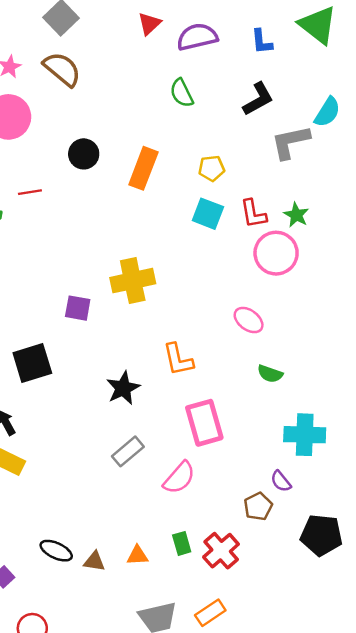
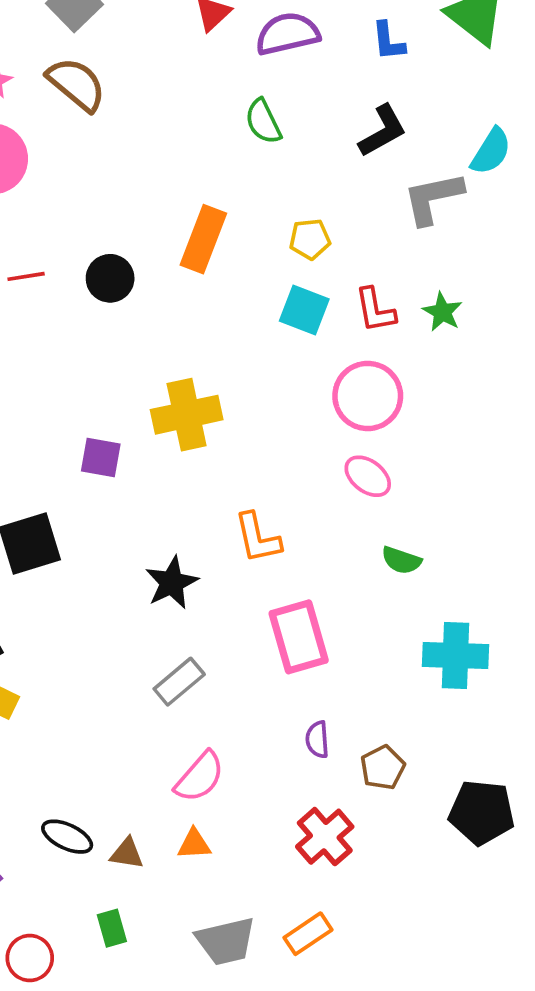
black circle: (84, 154) -> (110, 278), moved
pink circle: (276, 253) -> (368, 396), moved
pink semicircle: (179, 478) -> (200, 777), moved
purple semicircle: (281, 481) -> (317, 740), moved, turned 35
green rectangle: (182, 543) -> (112, 928), moved

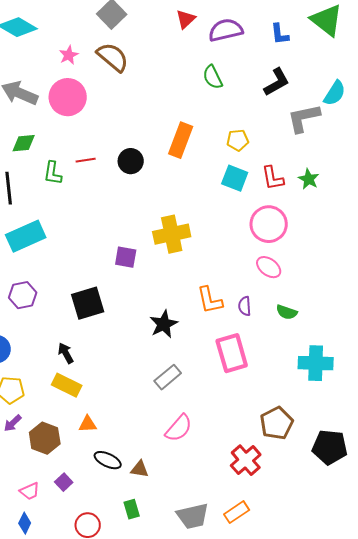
purple semicircle: (317, 740) -> (245, 306), moved
brown pentagon: (383, 768) -> (277, 423), size x1.4
orange triangle: (194, 844) -> (88, 424), moved

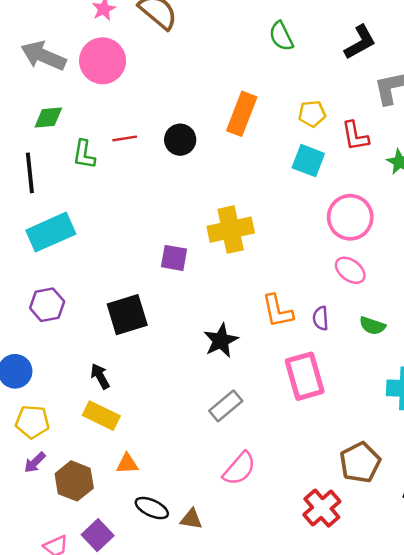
red L-shape: (273, 178) -> (355, 136), moved
purple square: (64, 482) -> (98, 535), size x1.4

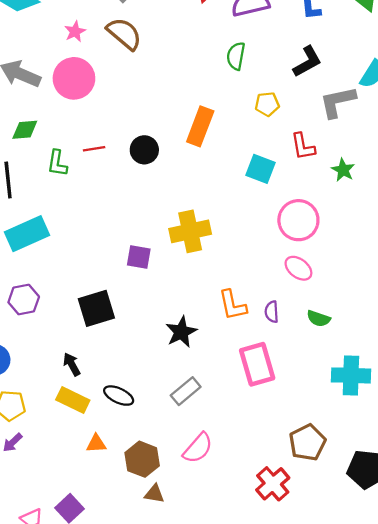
green semicircle: (281, 36) -> (236, 56), turned 36
yellow pentagon: (312, 114) -> (267, 104), moved
brown hexagon: (74, 481) -> (142, 459), moved
black ellipse: (152, 508) -> (119, 396), moved

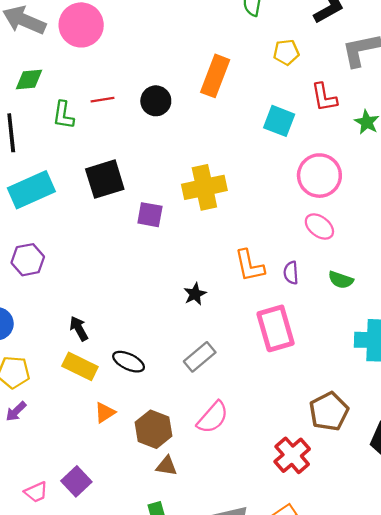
black square: (96, 308) -> (105, 179), moved
black star: (181, 332) -> (195, 294), size x0.7
orange triangle: (96, 444) -> (105, 413), turned -30

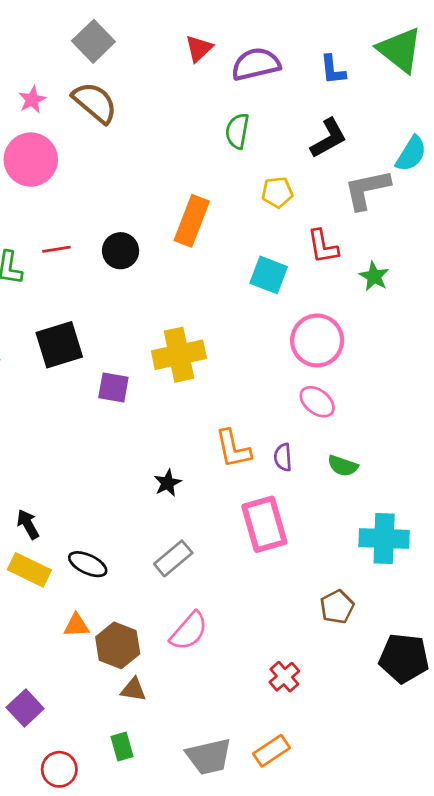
brown pentagon: (329, 411) -> (337, 607), moved, size x0.7
orange triangle: (105, 413) -> (76, 625), moved, turned 30
red cross: (292, 455) -> (284, 677), size x0.7

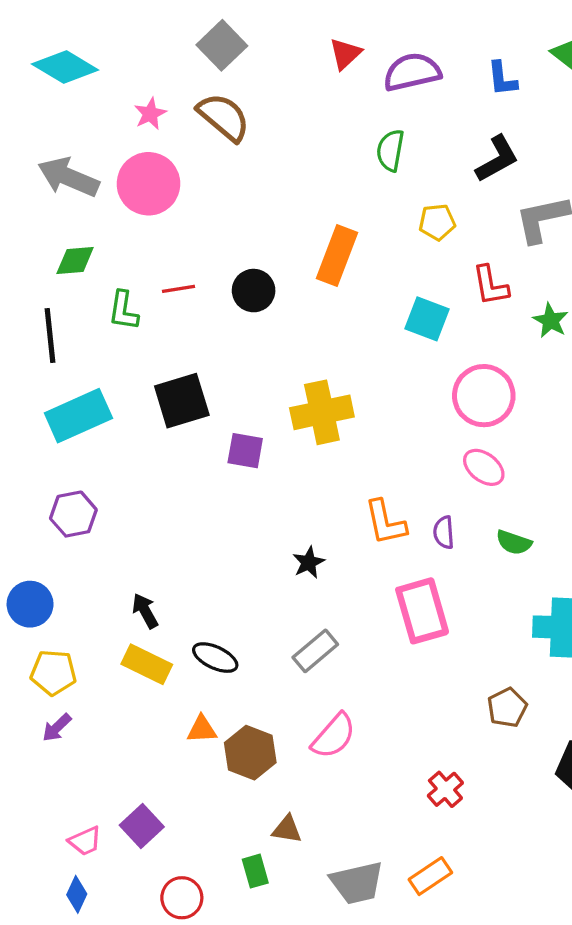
brown triangle: (133, 690) -> (287, 829), moved

